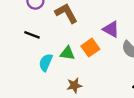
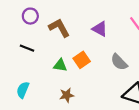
purple triangle: (111, 29) -> (100, 29), moved
cyan semicircle: (46, 62) -> (23, 90), moved

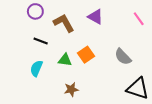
purple triangle: (100, 29) -> (95, 17), moved
black line: (27, 48) -> (41, 41), moved
cyan semicircle: (23, 90) -> (36, 68), moved

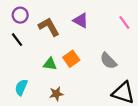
black line: (41, 41) -> (17, 40), moved, turned 32
cyan semicircle: (36, 68) -> (21, 87), moved

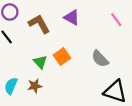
green triangle: (50, 64) -> (40, 62), turned 40
brown star: (56, 94) -> (35, 86), moved

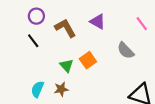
gray semicircle: (100, 59) -> (126, 51), moved

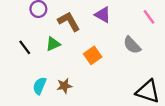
black line: (33, 41) -> (25, 47), moved
green triangle: (66, 66) -> (53, 44), moved, turned 48

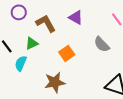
cyan semicircle: (40, 86) -> (21, 63), moved
brown star: (64, 86) -> (55, 82), moved, size x1.5

